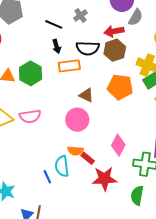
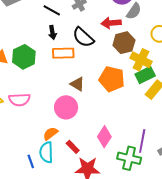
black semicircle: (88, 48) -> (83, 37), turned 35
brown hexagon: (115, 50) -> (124, 43), moved
orange semicircle: (75, 151) -> (50, 134), moved, turned 133

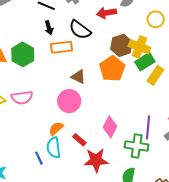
brown hexagon: (124, 43) -> (121, 45), moved
orange pentagon: (112, 79) -> (112, 69), turned 30

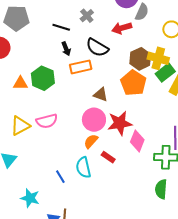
orange semicircle: (56, 128) -> (91, 141), moved
blue line: (39, 158) -> (60, 177), moved
red star: (96, 160) -> (120, 123), moved

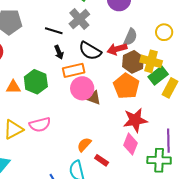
gray semicircle: (142, 12) -> (130, 37), moved
gray cross: (87, 16) -> (79, 19), size x1.5
red arrow: (122, 28) -> (117, 49), moved
pink circle: (94, 120) -> (82, 88), moved
red star: (120, 123) -> (135, 120), moved

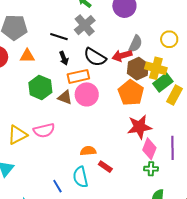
orange triangle: (13, 87) -> (27, 56), moved
brown triangle: (94, 98) -> (65, 97), moved
pink diamond: (131, 144) -> (149, 149), moved
orange semicircle: (84, 145) -> (88, 151), turned 42
green cross: (159, 160) -> (151, 169), moved, size x0.6

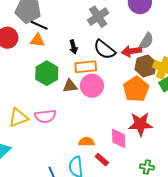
black line: (59, 37) -> (39, 25), moved
brown triangle: (65, 97) -> (70, 86), turned -35
pink diamond: (149, 149) -> (119, 138), moved, turned -30

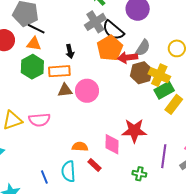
black semicircle: (104, 50) -> (113, 30), moved
orange rectangle: (86, 67) -> (59, 71), moved
green hexagon: (47, 73) -> (32, 67), moved
orange pentagon: (136, 89) -> (110, 48), moved

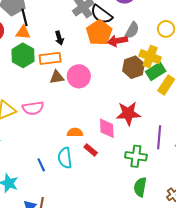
black line: (36, 29) -> (24, 17), turned 54
brown hexagon: (141, 73) -> (133, 67), moved
green cross: (139, 174) -> (136, 156), size x1.5

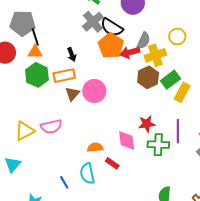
yellow cross: (150, 57) -> (155, 55), moved, turned -35
brown triangle: (57, 77) -> (72, 94), turned -35
red star: (128, 113) -> (147, 124), size x0.7
purple line: (159, 137) -> (178, 131), moved
green cross: (136, 156) -> (158, 145), moved

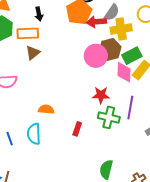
pink circle: (94, 91) -> (96, 56), moved
pink diamond: (127, 140) -> (124, 72), moved
red rectangle: (112, 163) -> (77, 129), moved, turned 64

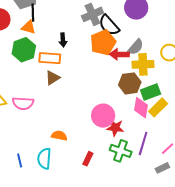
pink circle: (96, 56) -> (103, 116), moved

